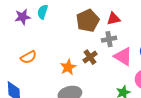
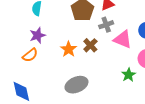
purple star: (23, 17) -> (38, 35), moved
orange star: (68, 67) -> (69, 49), moved

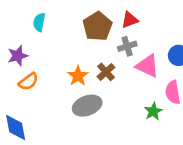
purple star: (38, 35) -> (18, 56), moved
gray ellipse: (76, 85) -> (87, 106), moved

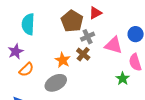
cyan semicircle: (39, 22) -> (28, 24), size x1.5
gray cross: (127, 46) -> (88, 37), moved
gray ellipse: (87, 106) -> (56, 83), moved

